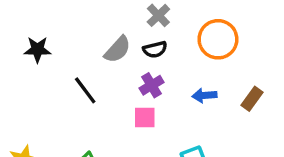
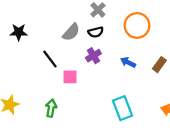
blue arrow: (204, 95) -> (128, 62), turned 32
pink square: (145, 118) -> (70, 77), moved

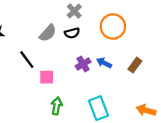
purple cross: (93, 56) -> (83, 64), moved
green arrow: (51, 108) -> (57, 106), moved

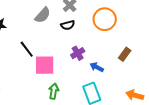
gray semicircle: (48, 33) -> (43, 15), moved
blue arrow: (104, 63) -> (97, 67), moved
pink square: (47, 77) -> (45, 65), size x1.5

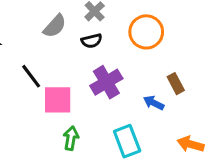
purple cross: (78, 53) -> (106, 82), size x1.5
brown rectangle: (125, 54) -> (176, 84), turned -64
blue arrow: (97, 67) -> (154, 103), moved

